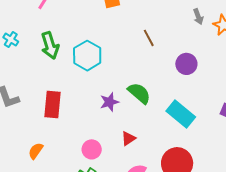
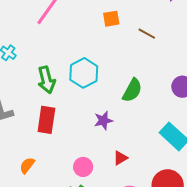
brown line: (149, 38) -> (147, 34), moved, turned -36
green arrow: (50, 45) -> (47, 80), moved
green semicircle: (139, 93) -> (132, 90), moved, turned 75

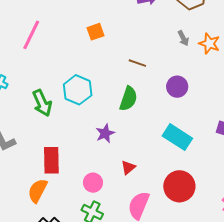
brown line: (147, 34) -> (137, 63), moved
red rectangle: (46, 120) -> (51, 160), moved
orange semicircle: (27, 165) -> (38, 191), size x1.4

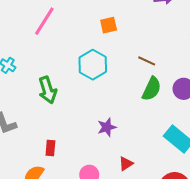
cyan hexagon: (78, 90) -> (93, 65), moved
green semicircle: (128, 99) -> (152, 89), moved
red rectangle: (51, 160) -> (50, 148), size x0.6

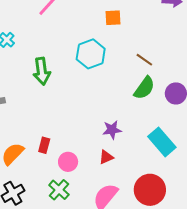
purple star: (107, 127) -> (112, 130), moved
red rectangle: (50, 148) -> (44, 145), moved

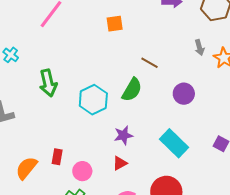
cyan hexagon: (91, 54) -> (93, 100), moved
green semicircle: (144, 88) -> (132, 90), moved

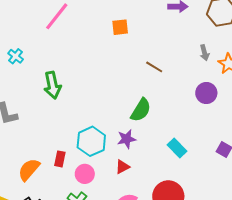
green semicircle: (132, 90) -> (141, 110), moved
purple circle: (184, 94) -> (206, 93), moved
cyan hexagon: (93, 100) -> (91, 141), moved
cyan rectangle: (174, 143) -> (177, 148), size x0.7

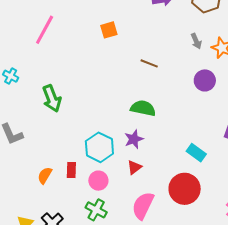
green semicircle: (141, 110) -> (143, 108), turned -100
cyan rectangle: (177, 148) -> (196, 153), moved
orange semicircle: (29, 170) -> (45, 175), moved, size x0.7

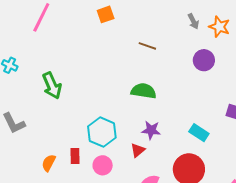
purple star: (134, 139) -> (151, 130), moved, turned 30

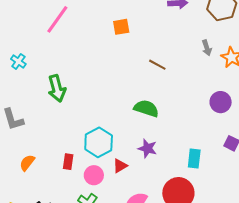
purple circle: (204, 60) -> (221, 102), moved
cyan rectangle: (199, 133) -> (194, 159), turned 54
red triangle: (138, 150) -> (120, 166), moved
orange semicircle: (49, 163) -> (27, 163), moved

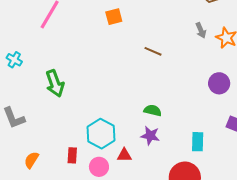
green semicircle: (146, 108) -> (153, 110), moved, size x0.7
red triangle: (120, 166) -> (124, 155), turned 35

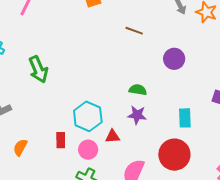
purple circle: (219, 83) -> (174, 59), moved

